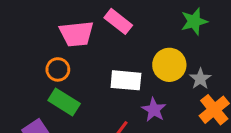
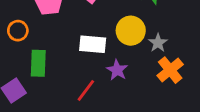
orange circle: (58, 69) -> (18, 31), moved
green rectangle: (64, 102) -> (38, 63), turned 60

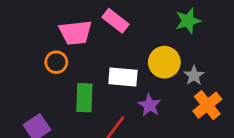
orange circle: (18, 31) -> (56, 62), moved
green rectangle: (38, 63) -> (84, 98), moved

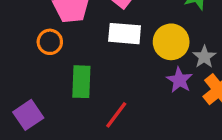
white rectangle: (123, 77) -> (125, 34), moved
purple star: (150, 105) -> (179, 80), moved

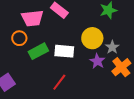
white rectangle: (125, 34) -> (64, 51), moved
green rectangle: (81, 82) -> (38, 51), moved, turned 60

